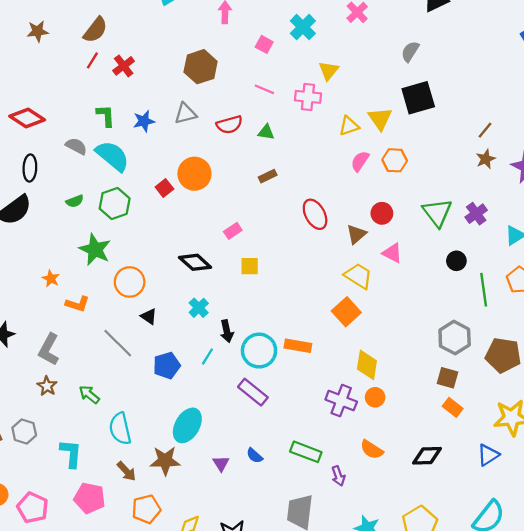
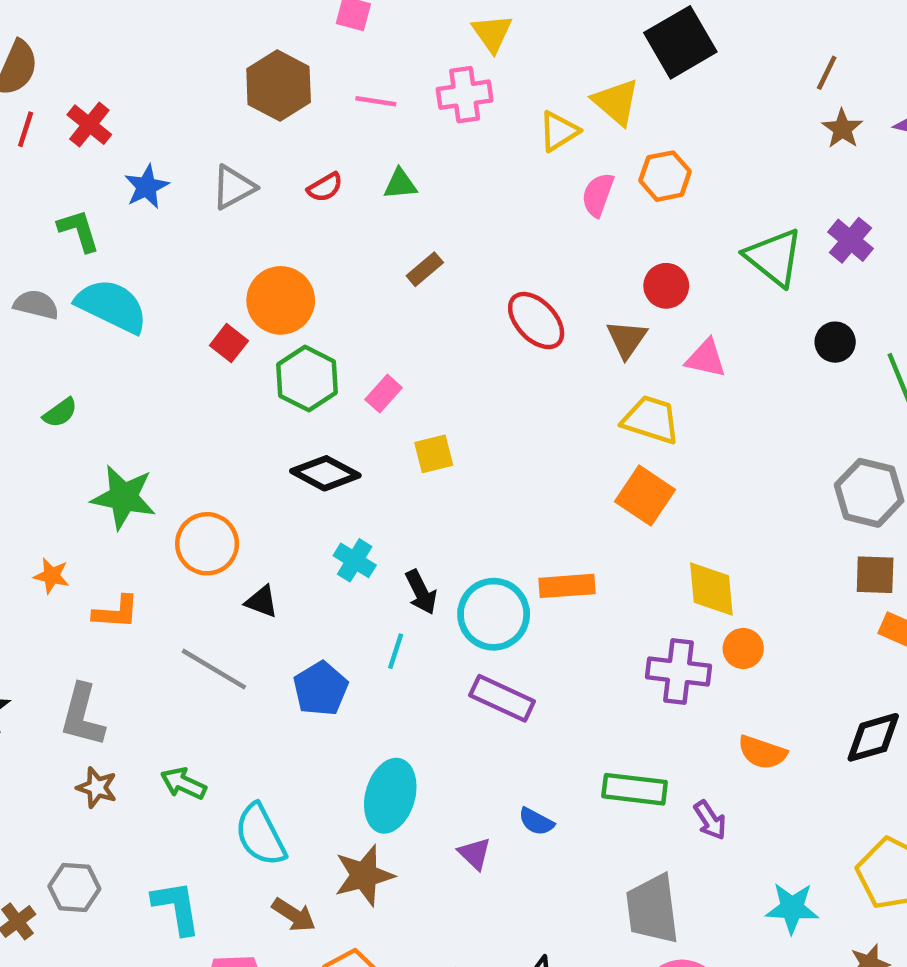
brown hexagon: (201, 67) -> (279, 85), moved
blue star: (144, 121) -> (146, 187), moved
red semicircle: (229, 125) -> (325, 187), size x0.7
green hexagon: (115, 203) -> (307, 379), moved

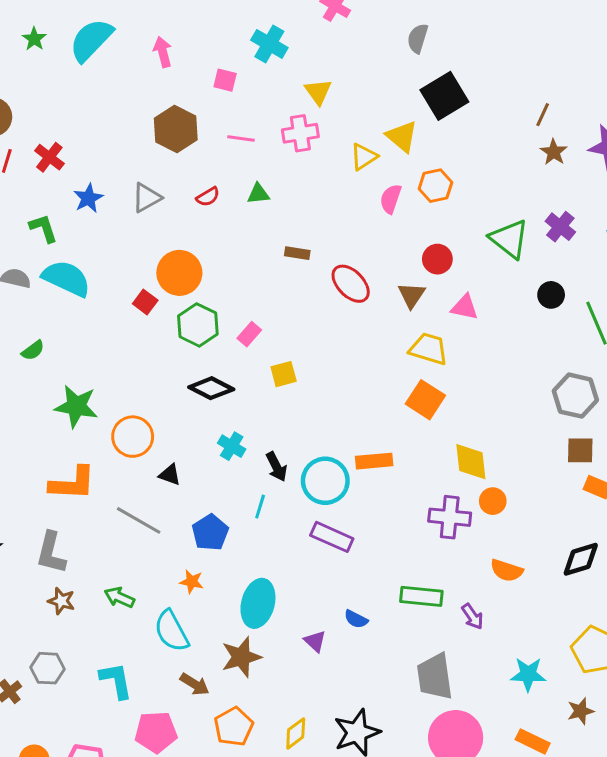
brown rectangle: (425, 269) -> (297, 253), moved, turned 50
orange star: (52, 576) -> (192, 582), moved
orange L-shape: (116, 612) -> (72, 483), size x1.5

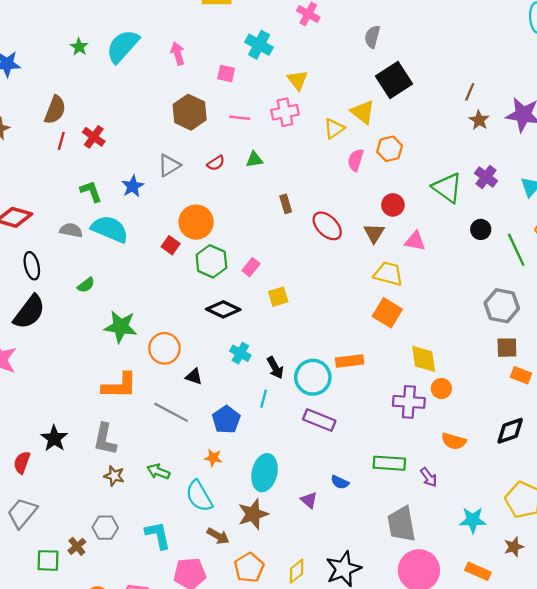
blue star: (88, 198) -> (133, 186), moved
brown rectangle: (297, 253) -> (286, 204), turned 66

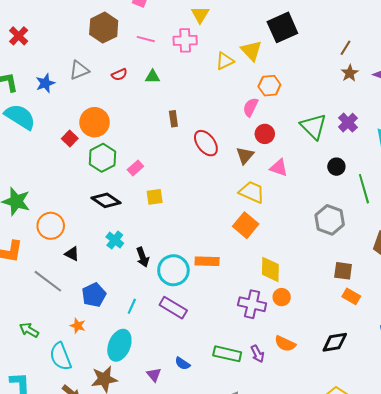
pink semicircle: (356, 160) -> (251, 107), moved
gray hexagon: (502, 306) -> (330, 220), moved
cyan line: (264, 399) -> (132, 306), moved
purple arrow: (429, 477) -> (258, 354), moved

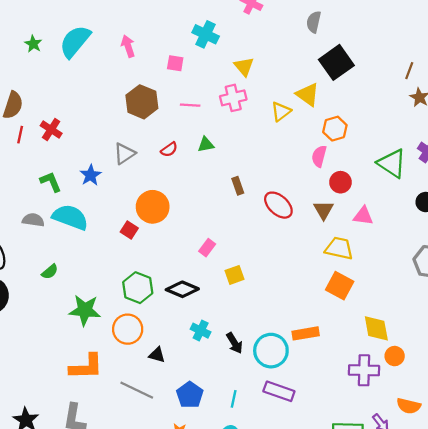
green hexagon: (102, 158) -> (138, 288), moved

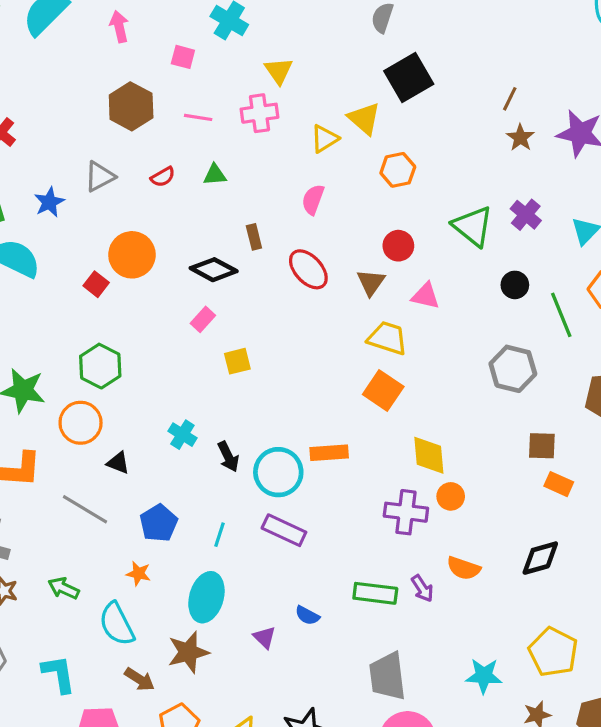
pink semicircle: (319, 156) -> (313, 200), moved
black diamond: (182, 289) -> (214, 270), moved

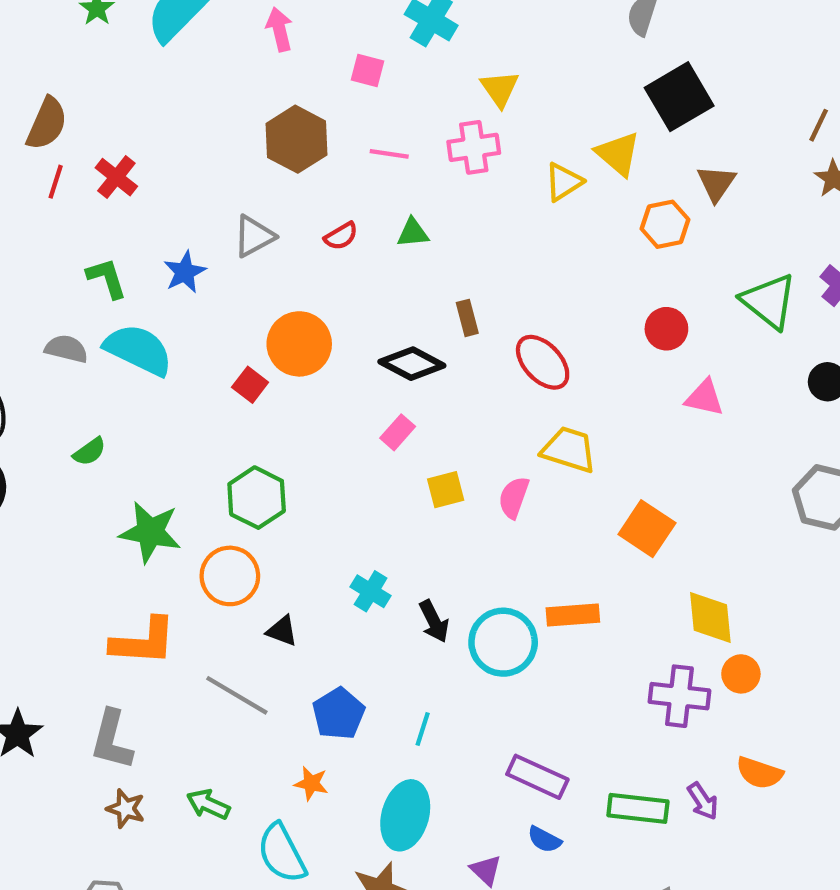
pink semicircle: (313, 200) -> (514, 497), moved
brown triangle: (371, 282) -> (716, 183), moved
yellow trapezoid: (387, 338) -> (569, 450), moved
purple rectangle: (284, 530) -> (537, 777), moved

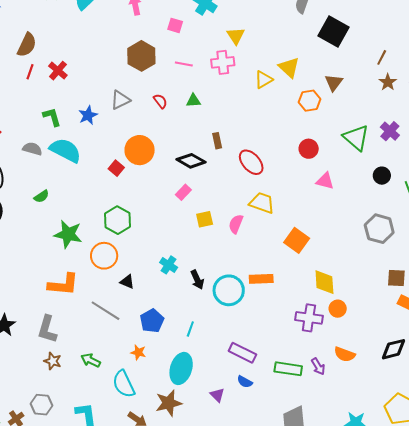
black square: (679, 97) -> (334, 32), moved, turned -32
red semicircle: (341, 236) -> (160, 101), turned -98

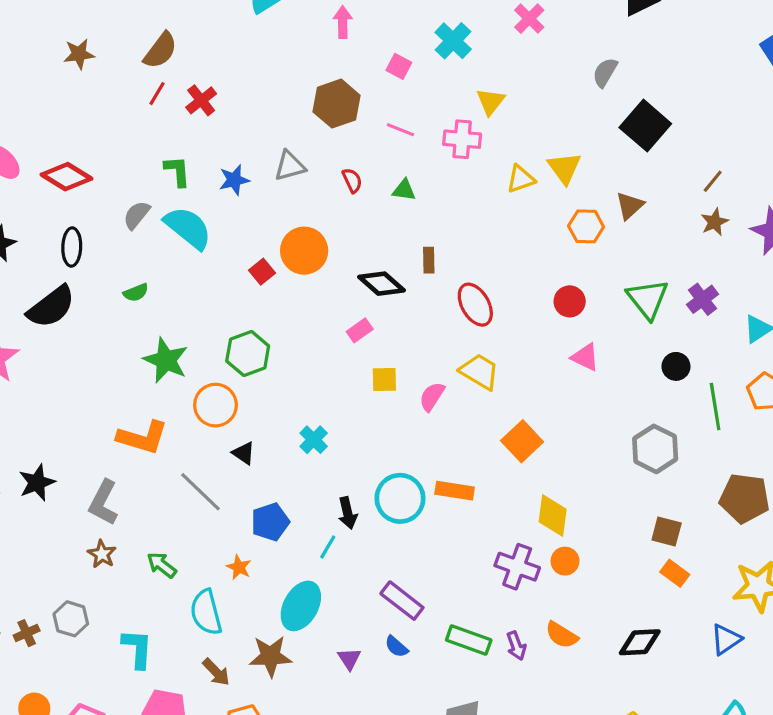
gray semicircle: (32, 149) -> (137, 215), turned -78
black arrow: (197, 280) -> (348, 513), moved

